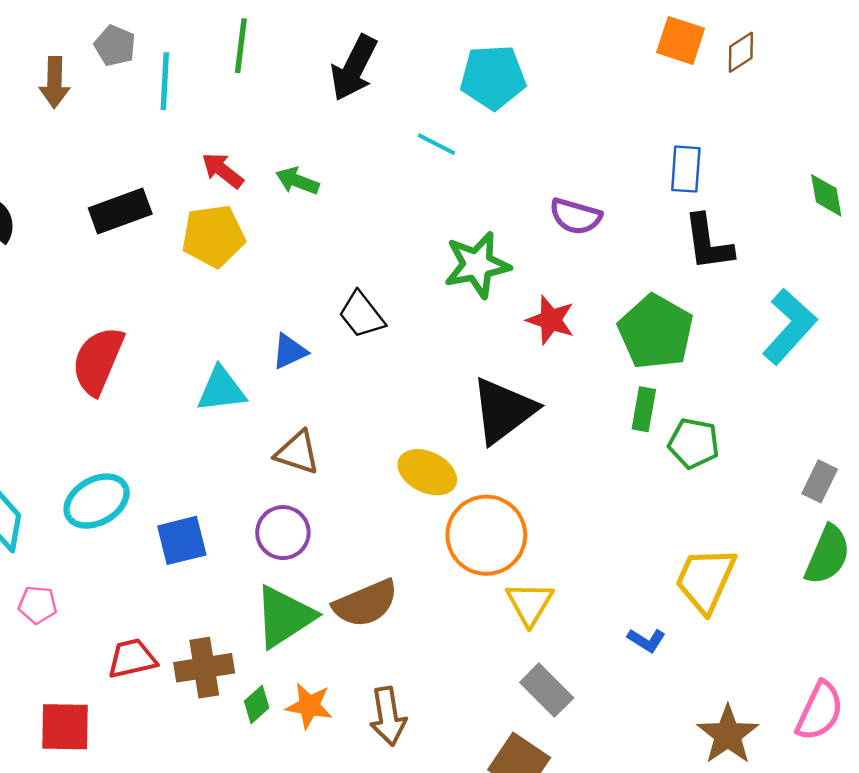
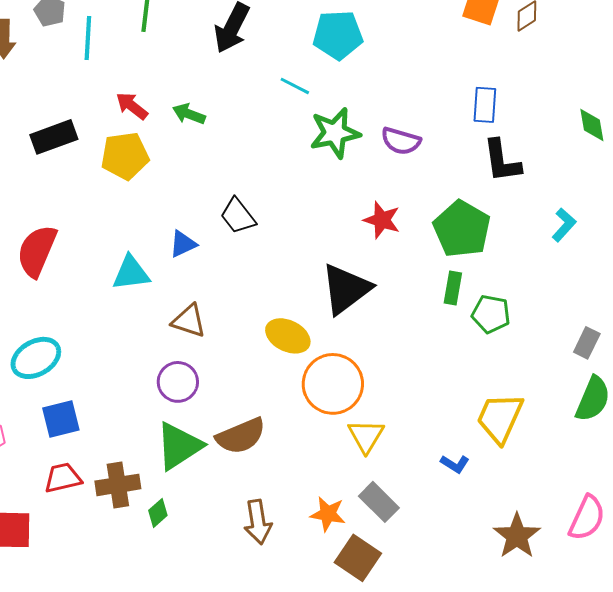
green star: (477, 265) -> (335, 133), moved
cyan L-shape: (789, 327) -> (564, 225), size x0.6
blue square: (182, 540) -> (61, 419), moved
orange star: (309, 706) -> (328, 514), moved

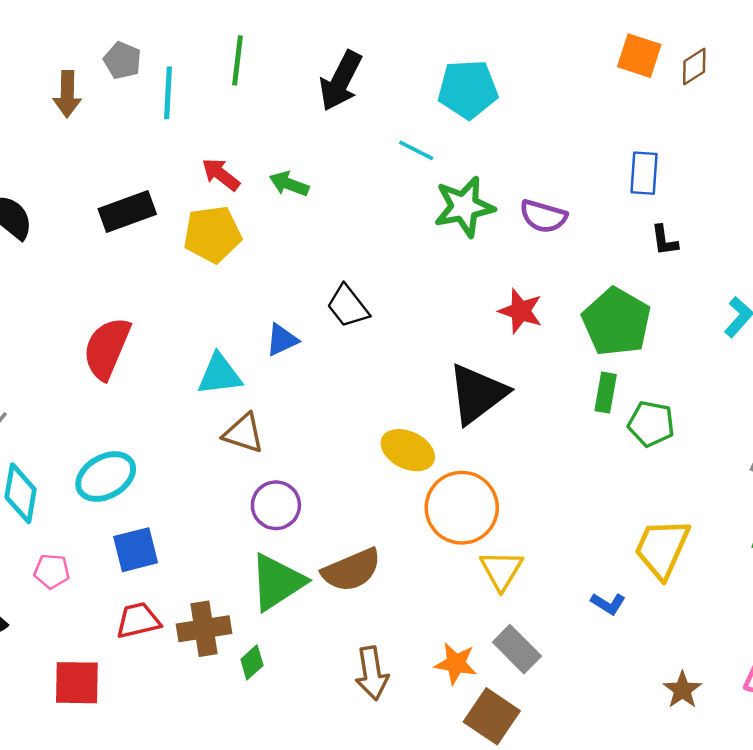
black L-shape: (502, 161) -> (664, 240), size x0.6
brown triangle: (189, 321) -> (244, 433), moved
brown star: (517, 536) -> (682, 690), size x0.7

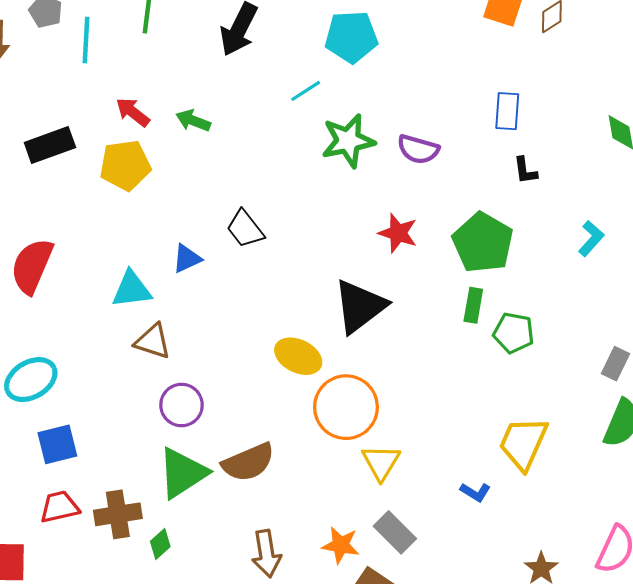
cyan line: (416, 150) -> (306, 91), turned -60

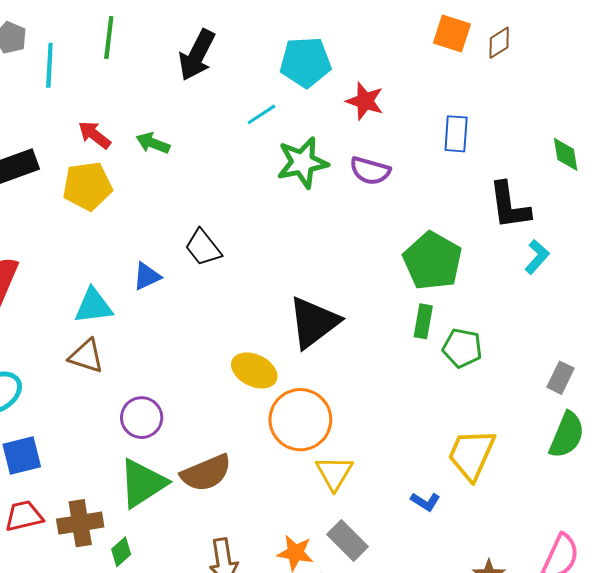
black L-shape: (525, 170) -> (509, 206), moved, size x1.8
red star: (398, 233) -> (365, 101), moved
brown triangle: (153, 341) -> (86, 356), moved

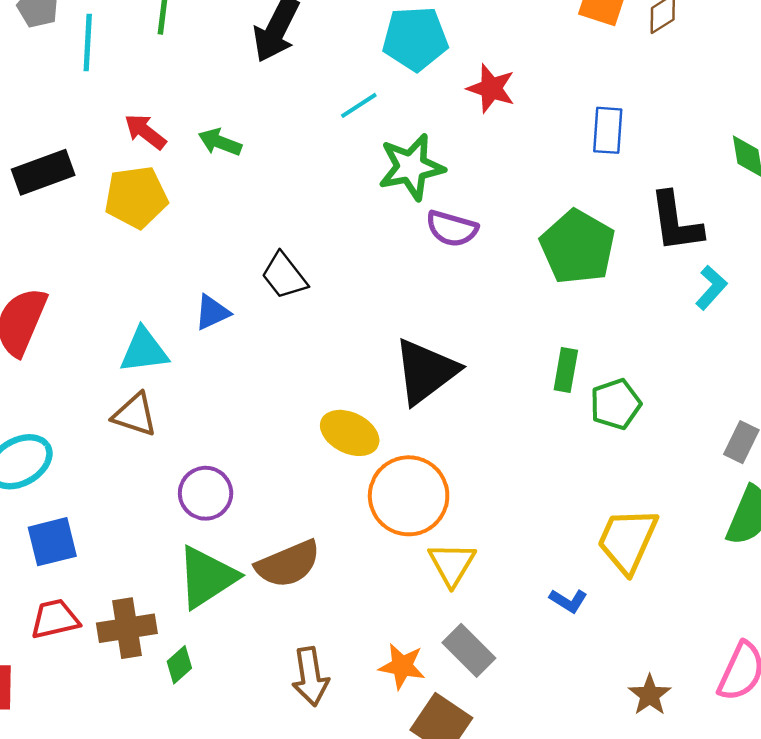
purple semicircle: (370, 171) -> (452, 229), moved
green pentagon: (433, 261) -> (578, 247), moved
green pentagon: (462, 348) -> (616, 404), turned -30

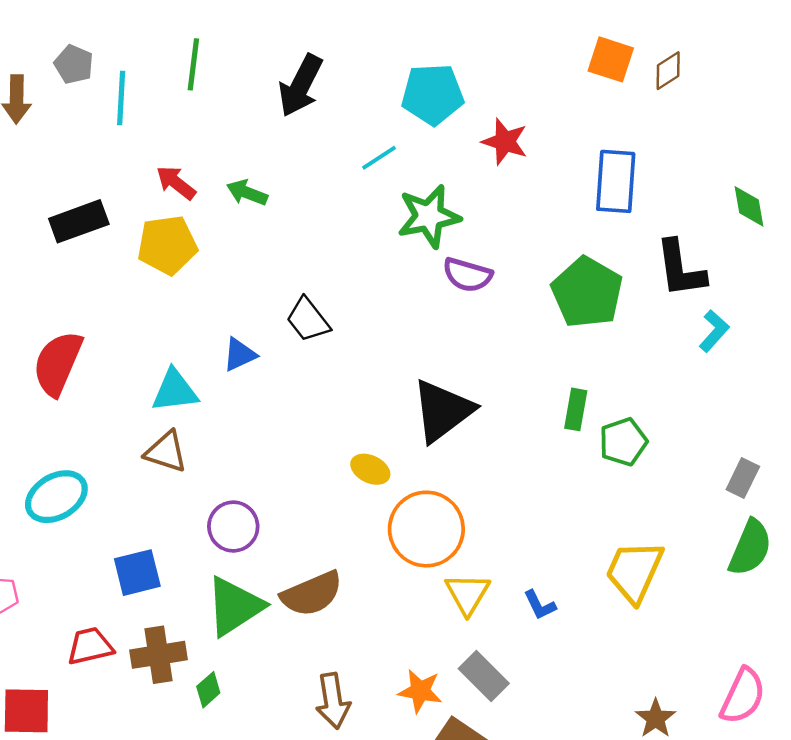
blue rectangle: (608, 130) -> (616, 181), size x1.4
yellow ellipse: (350, 433) -> (370, 469), size x0.7
blue square: (52, 542) -> (137, 573), moved
blue L-shape: (568, 601) -> (540, 605), moved, turned 32

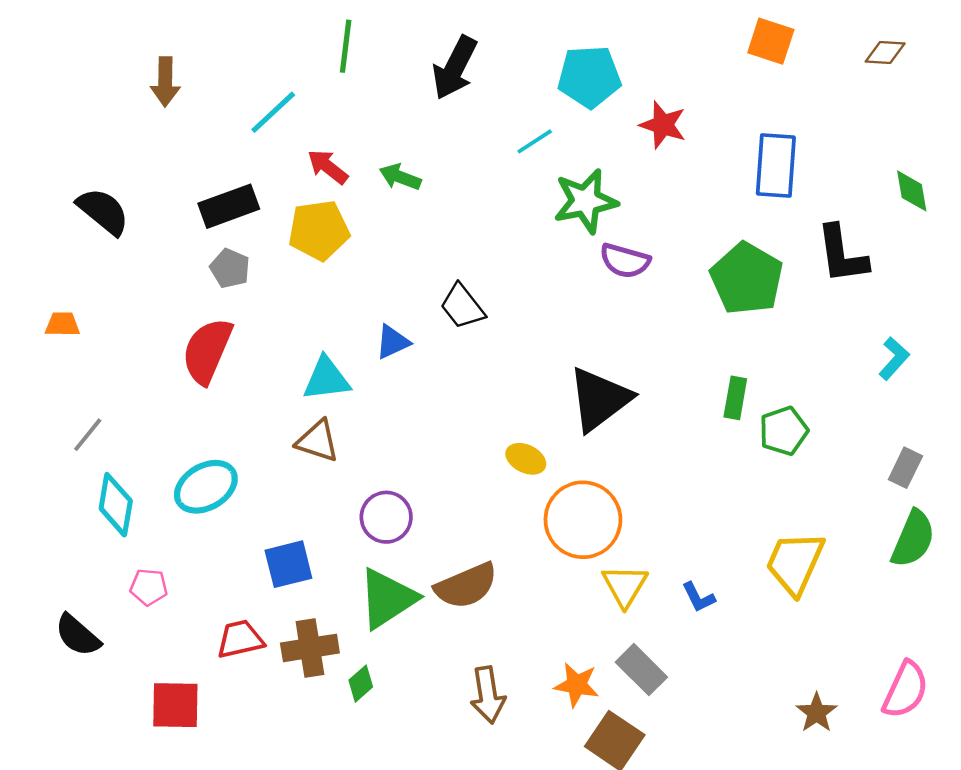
gray pentagon: (74, 64) -> (230, 268), moved
brown diamond: (668, 71) -> (885, 53), moved, turned 36
cyan line: (121, 98) -> (273, 112), moved, turned 44
cyan L-shape: (714, 331) -> (894, 359), moved

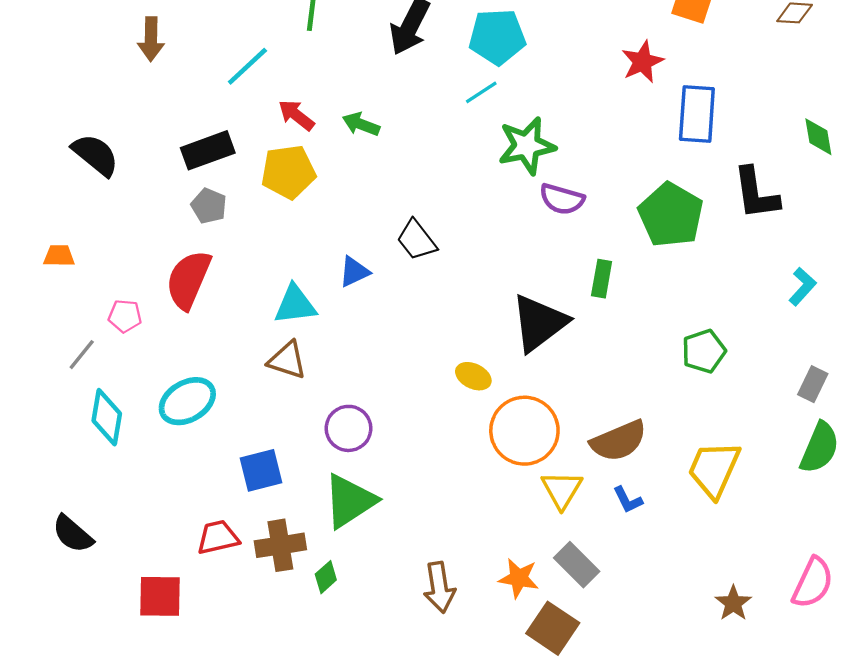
cyan pentagon: (589, 77) -> (497, 37), moved
red star: (663, 125) -> (642, 62), moved, turned 30
green rectangle: (735, 398) -> (602, 279), moved
brown semicircle: (466, 586) -> (619, 441), moved
pink pentagon: (149, 587) -> (125, 316), moved

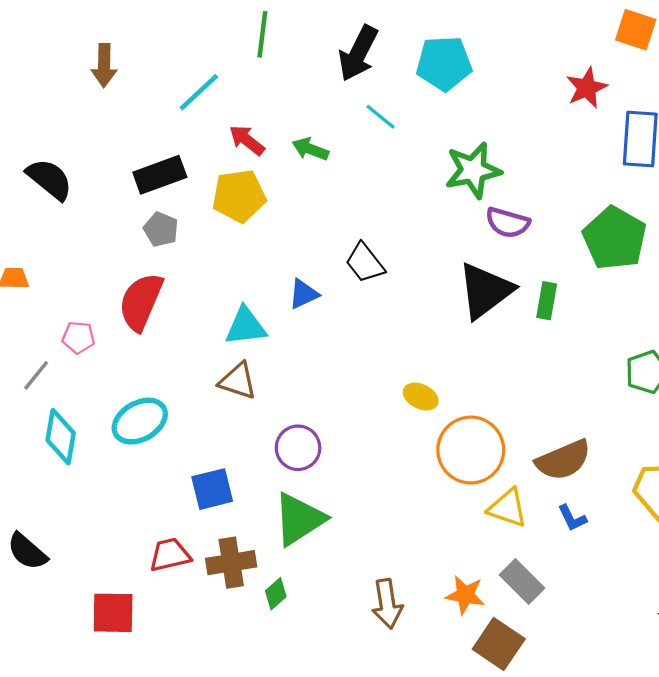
cyan line: (481, 92) -> (381, 117), moved, turned 72
black triangle: (539, 323) -> (485, 291), moved
yellow triangle: (562, 490) -> (508, 508), turned -42

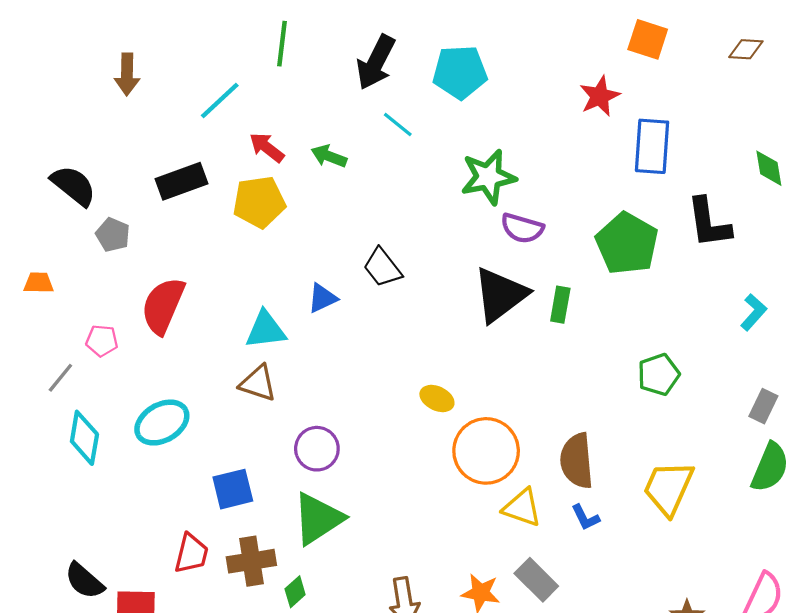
gray pentagon: (161, 229) -> (113, 235), moved
brown semicircle: (563, 460) -> (577, 461), turned 108
black semicircle: (27, 551) -> (84, 581), moved
red trapezoid: (170, 555) -> (191, 554), turned 117

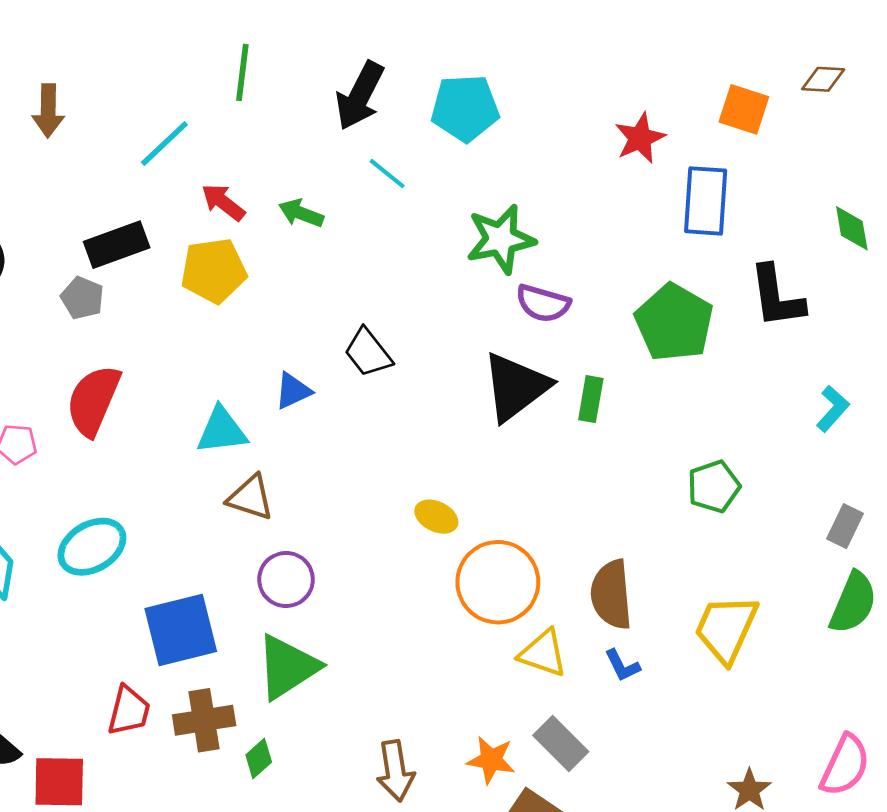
orange square: (648, 39) -> (744, 109), moved
gray pentagon: (113, 235) -> (82, 298), moved
brown triangle: (258, 383) -> (250, 497), moved
blue square: (233, 489) -> (181, 630), size x1.4

